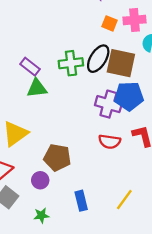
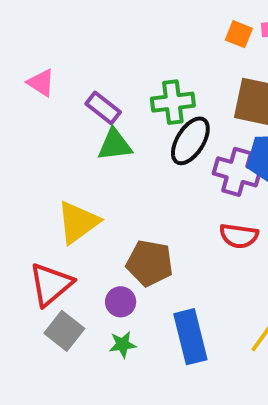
black ellipse: (98, 59) -> (190, 141), moved
blue rectangle: (81, 201) -> (190, 337), size x1.5
green star: (41, 215) -> (123, 344), moved

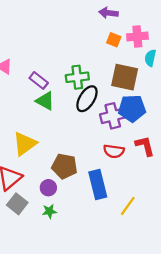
green triangle: (115, 145) -> (45, 101), turned 36
purple cross: (237, 172) -> (113, 116), turned -30
blue rectangle: (190, 337) -> (98, 184), moved

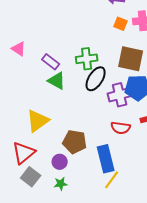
yellow line: (128, 206) -> (112, 180), moved

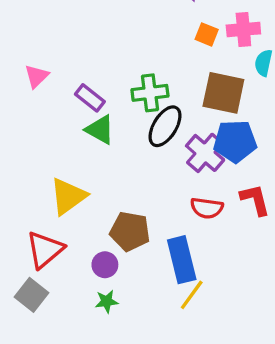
pink triangle: (19, 49) -> (36, 76), turned 42
purple cross: (120, 95) -> (205, 153), turned -35
gray square: (31, 177) -> (31, 295), moved

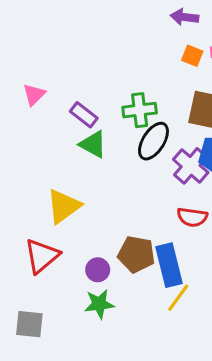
brown pentagon: (130, 231) -> (136, 254), moved
gray square: (31, 295) -> (29, 324), moved, turned -32
green star: (107, 301) -> (99, 304), size x1.4

